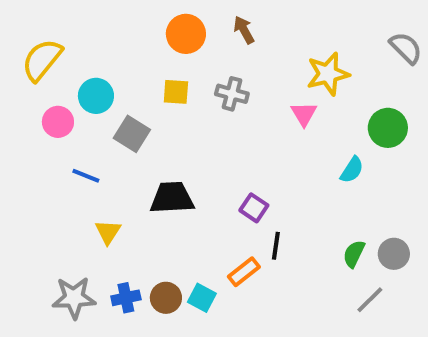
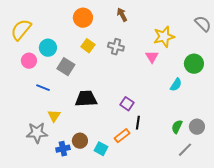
orange circle: (186, 34) -> (83, 18), moved
yellow square: (176, 92) -> (88, 46), turned 32
gray star: (74, 298) -> (37, 133), moved
brown circle: (166, 298) -> (80, 141), moved

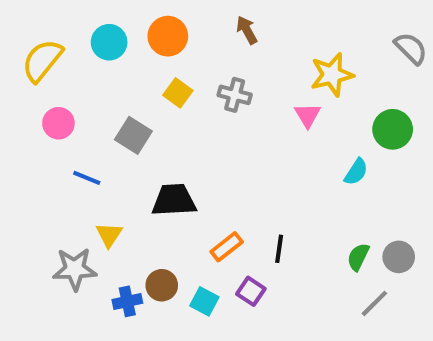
cyan circle: (48, 48) -> (109, 42), moved
purple square: (127, 104) -> (251, 291), moved
orange rectangle: (122, 136) -> (227, 247), moved

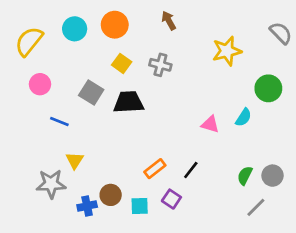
pink triangle: (308, 115) -> (210, 124), moved, turned -42
black trapezoid: (174, 200) -> (129, 102), moved
black line: (279, 249) -> (191, 170), turned 30
cyan square: (204, 301) -> (140, 206), turned -30

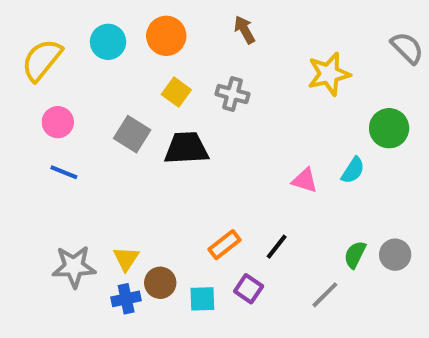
blue line: (59, 122) -> (64, 172), moved
yellow triangle: (75, 160) -> (126, 259), moved
gray line: (256, 207) -> (325, 295), moved

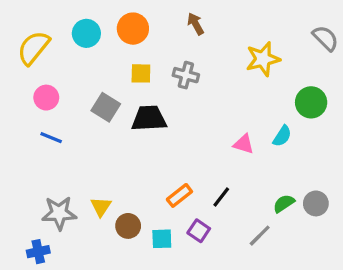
yellow square: (176, 92) -> (141, 73), turned -35
green semicircle: (355, 255) -> (284, 203), turned 30
blue cross: (126, 299) -> (38, 252), moved

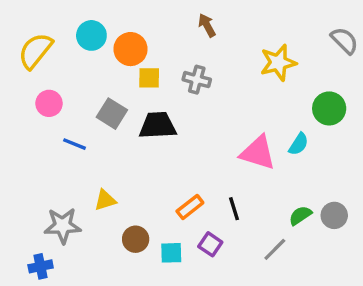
orange circle: (133, 29) -> (130, 49), moved
blue line: (51, 138) -> (74, 144), moved
pink triangle: (244, 144) -> (258, 153), size x1.6
black line: (221, 197) -> (234, 209), turned -55
yellow triangle: (101, 207) -> (105, 200), moved, turned 40

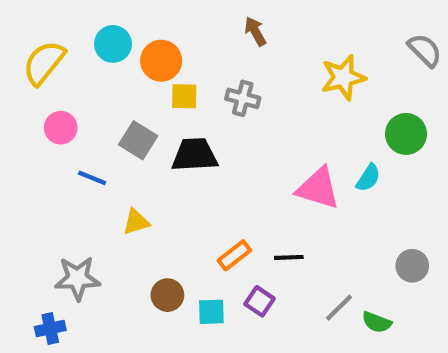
yellow triangle: (105, 200) -> (136, 222), moved
black line: (234, 209) -> (289, 257), turned -75
green semicircle: (300, 215) -> (377, 322), moved, turned -125

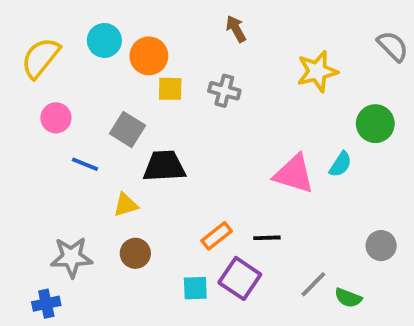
black trapezoid: (195, 155) -> (164, 166), moved
brown circle: (167, 295) -> (135, 253), moved
purple square: (259, 301) -> (240, 278), size x1.5

